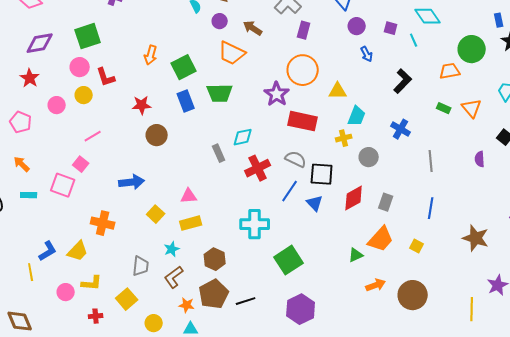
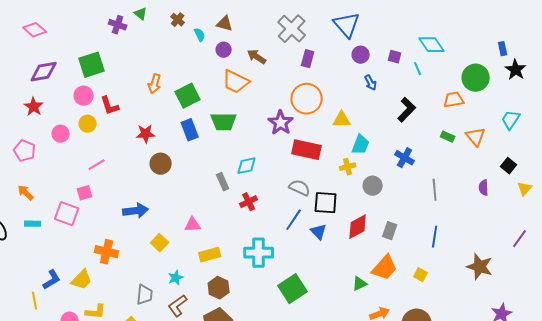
pink square: (81, 164) -> (85, 193), turned 35
red cross: (258, 168) -> (249, 202), moved, size x0.7
yellow rectangle: (191, 223) -> (210, 255), moved

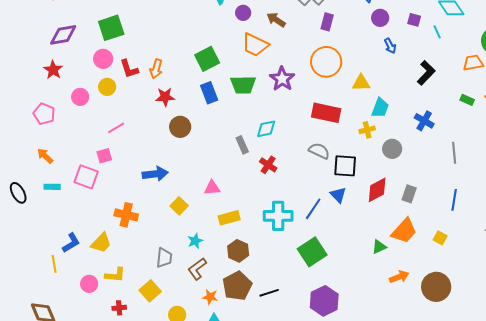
orange arrow: (155, 84) -> (156, 69), moved
purple star: (281, 123) -> (282, 79), moved
red cross: (249, 202) -> (268, 165), turned -30
blue line: (294, 220) -> (313, 209), moved

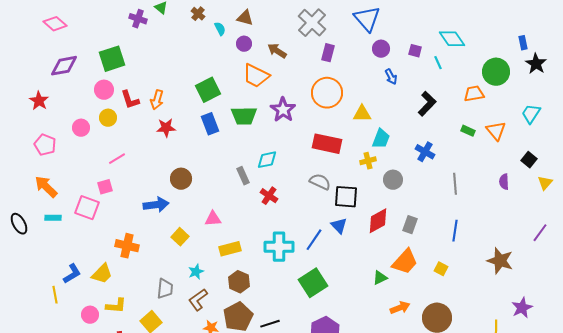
red star: (53, 70) -> (39, 101), moved
brown circle: (180, 127) -> (181, 179), moved
orange arrow: (45, 156) -> (46, 187), size x1.4

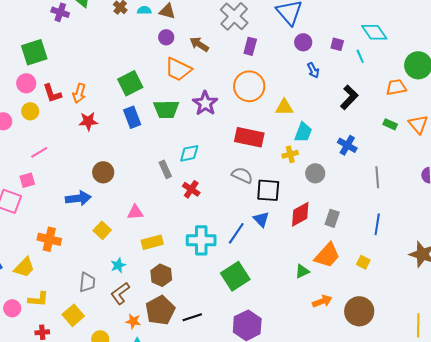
cyan semicircle: (220, 29) -> (144, 10), moved, turned -64

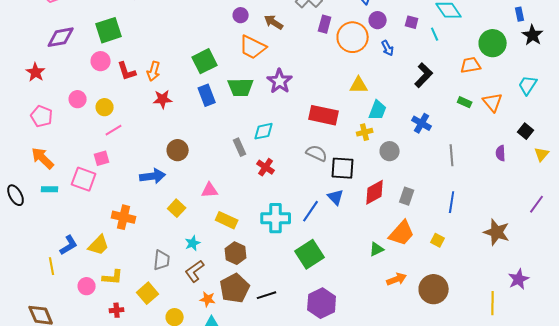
orange circle: (249, 86) -> (353, 37), moved
yellow circle: (30, 111) -> (105, 107), moved
yellow rectangle: (152, 242) -> (227, 220), turned 40

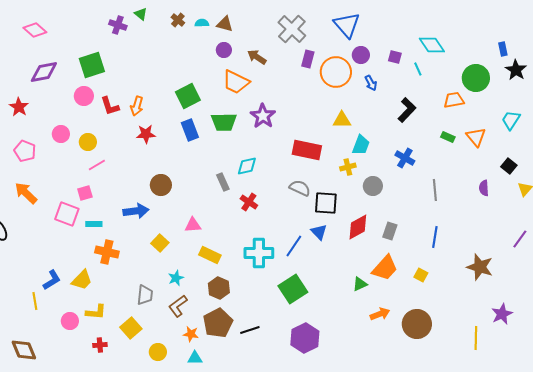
cyan rectangle: (50, 189) -> (94, 224), moved

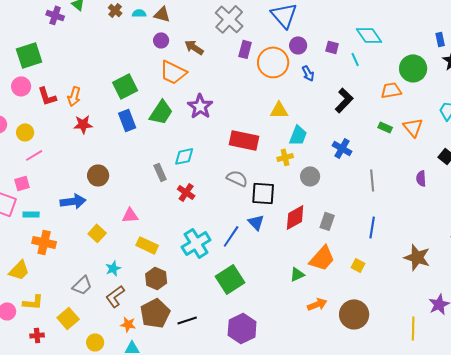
green trapezoid: (224, 122) -> (161, 112), turned -56
cyan cross: (259, 253) -> (196, 243), turned -32
gray trapezoid: (145, 295) -> (82, 285), turned 40

